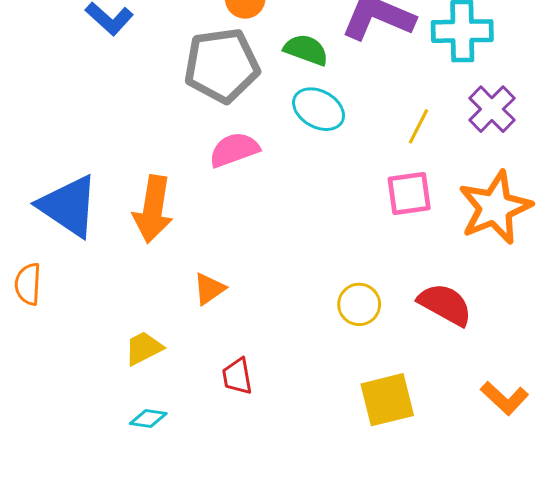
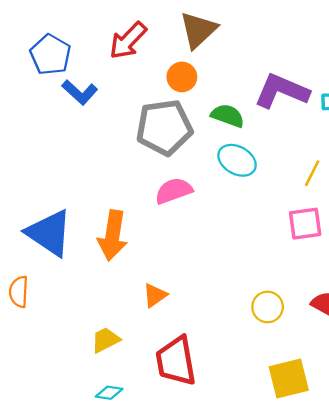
red trapezoid: (237, 376) -> (176, 361), size x1.8

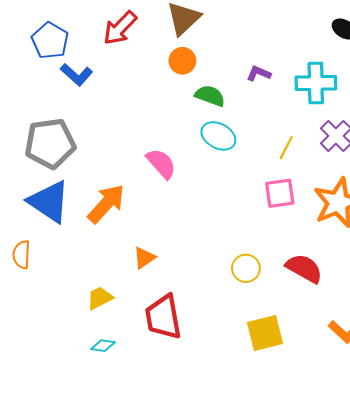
orange circle: (182, 77) -> (182, 61), moved
purple L-shape: (282, 91) -> (259, 73), size x0.5
gray pentagon: (164, 127) -> (50, 143), moved
pink semicircle: (174, 191) -> (161, 163), turned 68
orange arrow: (113, 235) -> (106, 204), turned -147

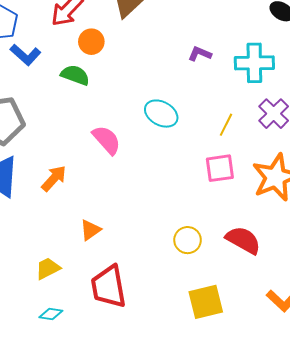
orange circle: (182, 61) -> (91, 42), moved
green semicircle: (210, 96) -> (75, 75), moved
orange arrow: (106, 204) -> (54, 178), size x0.7

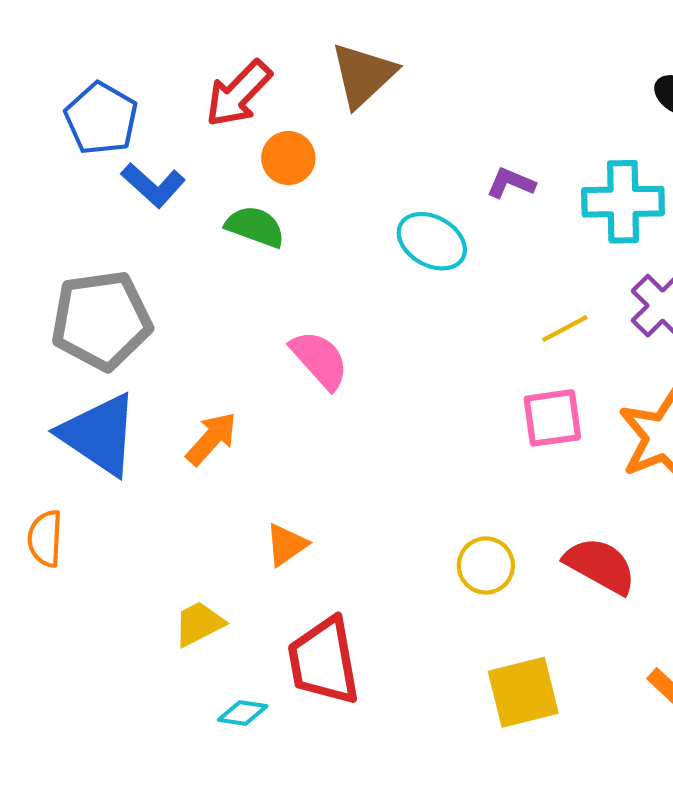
cyan ellipse: (161, 114) -> (432, 241), moved
yellow line: (226, 125) -> (565, 329), turned 35
cyan diamond: (51, 314) -> (243, 713), moved

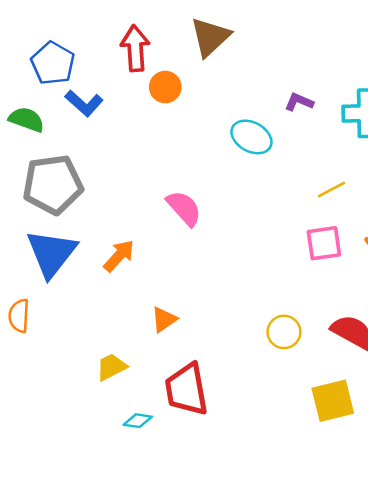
red arrow: (238, 94) -> (135, 48), turned 132
green semicircle: (255, 227) -> (27, 119), moved
blue triangle: (99, 435) -> (52, 253), turned 34
yellow square: (523, 692) -> (333, 401), moved

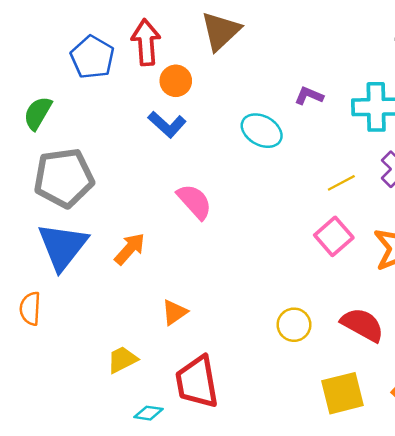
blue pentagon: (53, 63) -> (92, 57), moved
blue L-shape: (84, 103) -> (167, 124), moved
green semicircle: (27, 119) -> (38, 113), turned -80
pink square: (324, 243) -> (334, 236), turned -33

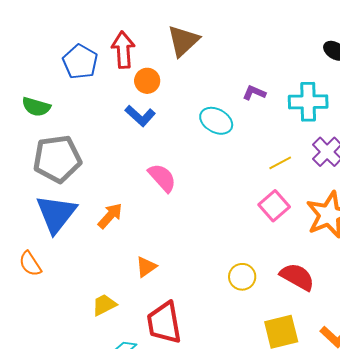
green semicircle: (38, 113) -> (36, 107), turned -104
orange semicircle: (30, 309) -> (30, 264), turned -36

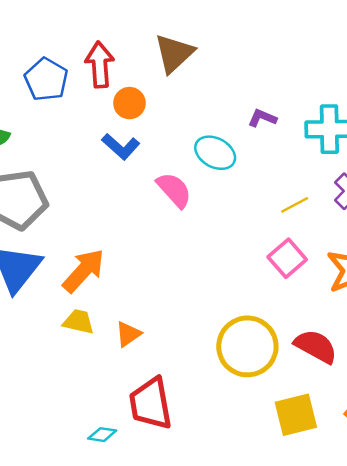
pink semicircle: (162, 178) -> (174, 190), moved
orange arrow: (110, 216) -> (84, 271), size x1.4
yellow circle: (242, 277) -> (247, 346), size x1.8
yellow trapezoid: (104, 305) -> (79, 322), moved, turned 40

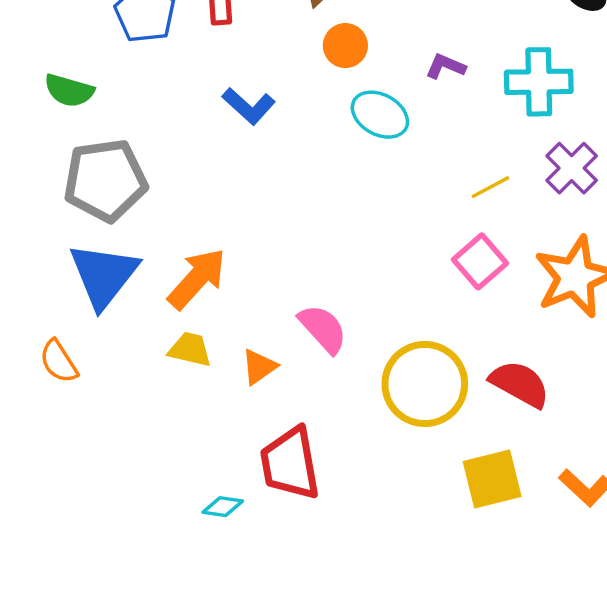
orange circle: (129, 103) -> (345, 46), moved
pink semicircle: (174, 190) -> (323, 329), moved

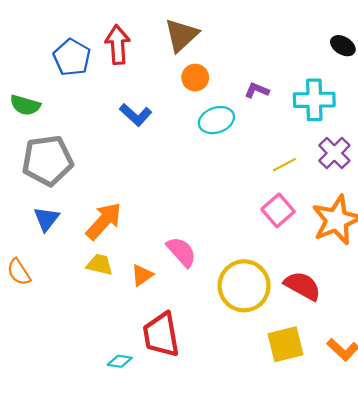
cyan ellipse: (380, 115) -> (216, 120), turned -48
blue triangle: (104, 275) -> (46, 219), size x0.6

